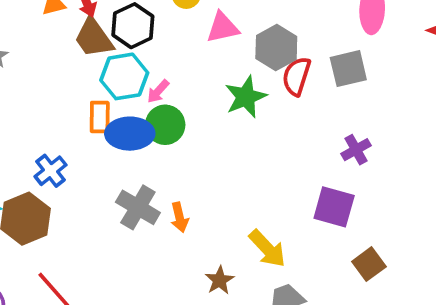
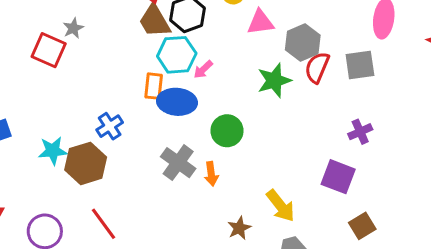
green circle: (165, 125) -> (227, 131), moved

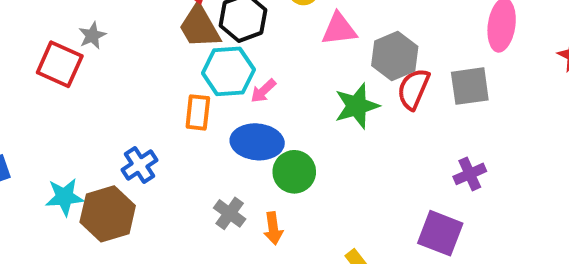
blue ellipse: (177, 102) -> (257, 142), moved
gray cross: (178, 163) -> (230, 213), size x0.7

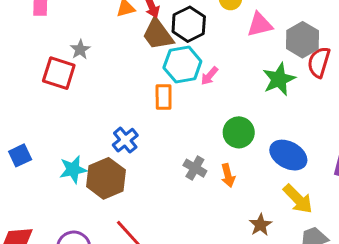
blue ellipse: (257, 142) -> (288, 155), moved, turned 30

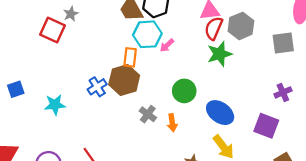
red semicircle: (319, 62) -> (214, 28), moved
brown hexagon: (106, 178) -> (124, 80), moved

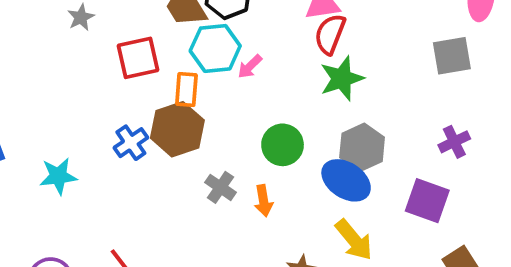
gray hexagon: (241, 26) -> (362, 147), moved
red square: (52, 30) -> (138, 58), moved, turned -35

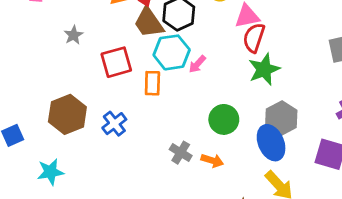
brown hexagon: (177, 129) -> (67, 114), moved
cyan star: (58, 176) -> (50, 172), moved
blue ellipse: (346, 180) -> (271, 143), turned 36
orange arrow: (264, 201) -> (212, 161), turned -60

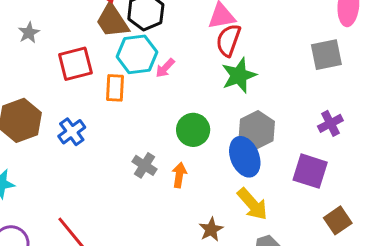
orange arrow: (212, 161) -> (179, 175), turned -100

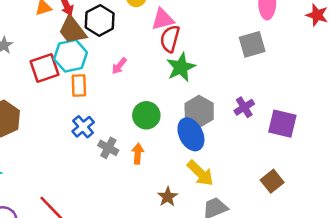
cyan hexagon: (137, 54) -> (71, 56), moved
purple cross: (330, 123) -> (244, 107), moved
blue cross: (72, 132) -> (83, 127), moved
purple square: (310, 171) -> (282, 124), moved

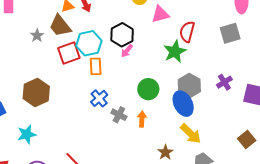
black hexagon: (100, 20) -> (122, 35), moved
brown trapezoid: (72, 30) -> (60, 26), moved
red semicircle: (170, 39) -> (187, 32), moved

